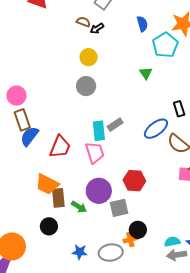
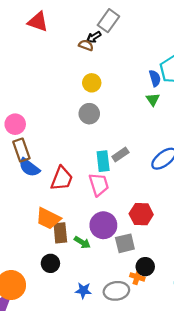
blue semicircle: (142, 24) -> (155, 78), moved
black arrow: (97, 29) -> (94, 37), moved
blue semicircle: (29, 136) -> (29, 167), turned -90
orange cross: (130, 239) -> (137, 277), turned 32

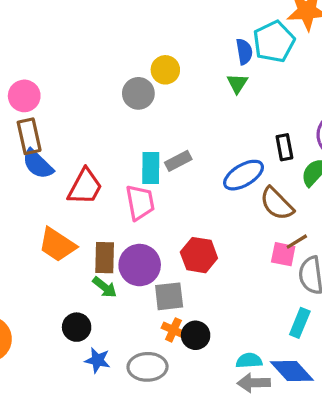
yellow circle: (92, 83) -> (165, 70), moved
brown rectangle: (60, 233) -> (105, 258), moved
black circle: (50, 263) -> (77, 327), moved
orange cross: (137, 277) -> (173, 330), moved

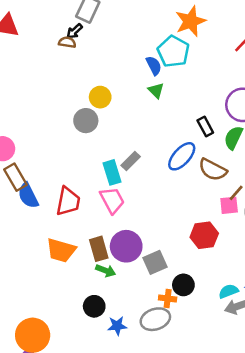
blue semicircle: (38, 164) -> (28, 196), turned 36
red hexagon: (199, 255) -> (204, 235), moved
orange cross: (173, 330) -> (168, 299), moved

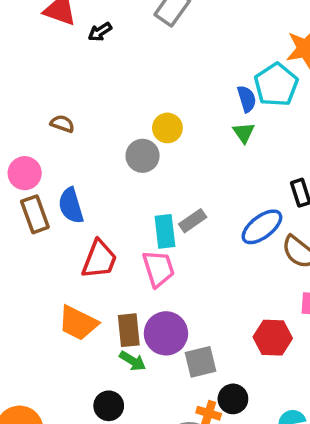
black arrow: (74, 31) -> (100, 32), moved
brown semicircle: (67, 42) -> (62, 124), moved
blue semicircle: (28, 196) -> (71, 206), moved

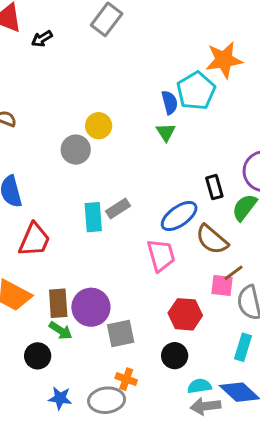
pink trapezoid: (158, 269) -> (161, 255), moved
black circle: (233, 399) -> (175, 356), moved
black circle: (109, 406) -> (38, 356), moved

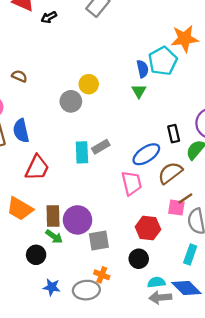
brown semicircle: (212, 240) -> (170, 173), turned 100

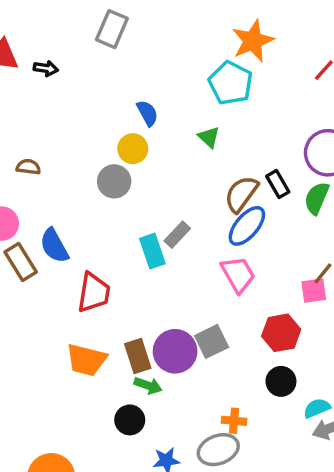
black arrow: (49, 17) -> (46, 68), turned -126
blue semicircle: (143, 69) -> (147, 113), moved
brown semicircle: (170, 173) -> (241, 194), moved
gray square: (99, 241) -> (212, 341), moved

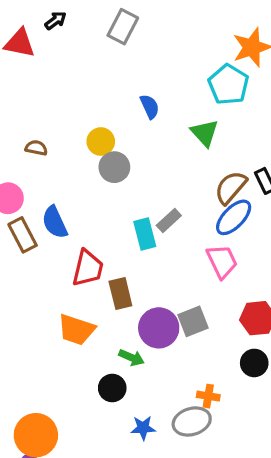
black arrow: (46, 68) -> (56, 21), moved, turned -50
green triangle: (209, 137) -> (205, 133), size x1.4
yellow circle: (133, 149) -> (101, 141), moved
brown rectangle: (138, 356) -> (120, 294), moved

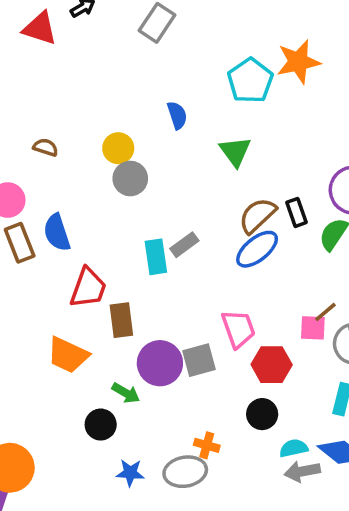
cyan pentagon: (228, 85) -> (250, 81), moved
pink trapezoid: (222, 261) -> (238, 329), moved

